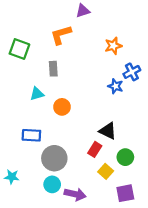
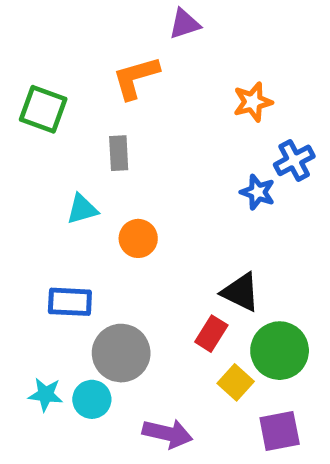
green circle: (125, 157) -> (280, 351), size x1.5
cyan star: (12, 177) -> (46, 394), moved
cyan circle: (52, 184) -> (92, 399), moved

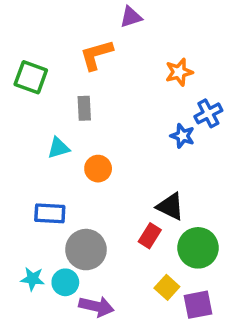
yellow square: (236, 382) -> (167, 287), moved
purple arrow: (167, 433) -> (96, 306), moved

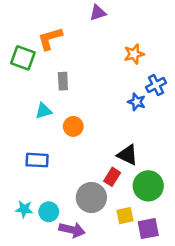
orange L-shape: (96, 55) -> (50, 39), moved
gray circle: (86, 250) -> (91, 198), moved
yellow square: (167, 287) -> (125, 216), turned 36

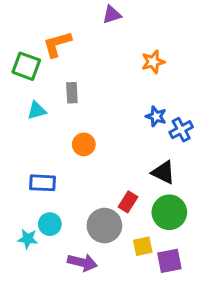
blue cross: (156, 85) -> (181, 130), moved
cyan triangle: (44, 111) -> (37, 110), moved
black triangle: (128, 155) -> (163, 172), moved
cyan circle: (49, 212) -> (50, 224), moved

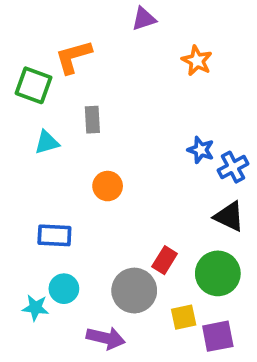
orange star: (153, 62) -> (197, 61), moved, turned -30
black triangle: (163, 172) -> (229, 216), moved

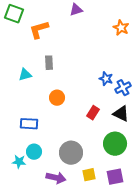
orange star: (197, 61) -> (121, 28), moved
green square: (34, 85) -> (14, 14), moved
red rectangle: (165, 260) -> (93, 113), moved
yellow square: (184, 317) -> (89, 175), moved

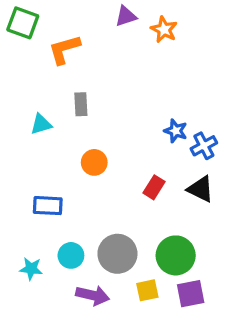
orange star: (121, 28) -> (164, 29), moved
green circle: (115, 144) -> (176, 255), moved
cyan circle: (34, 152) -> (71, 255), moved

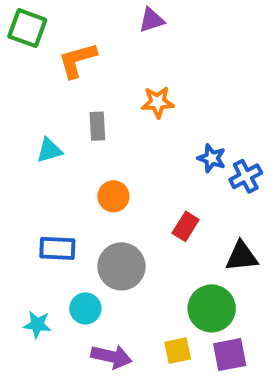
orange star: (164, 29) -> (158, 102), moved, turned -30
black triangle: (201, 189) -> (242, 256), moved, turned -32
gray circle: (117, 254) -> (121, 266), moved

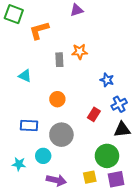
gray rectangle: (97, 126) -> (59, 60), moved
cyan triangle: (49, 150) -> (25, 76), turned 40
blue cross: (246, 176) -> (119, 104), moved

